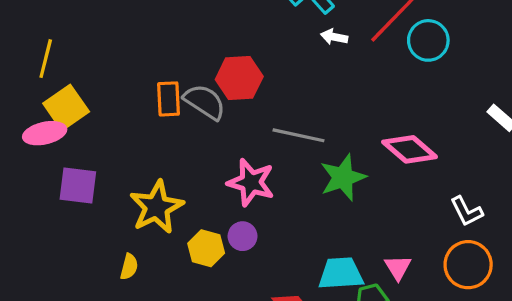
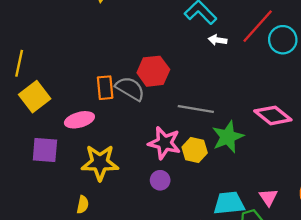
pink ellipse: (45, 133) -> (79, 120), moved
yellow star: (157, 207) -> (100, 163), turned 30
yellow hexagon: (206, 248) -> (195, 150), moved

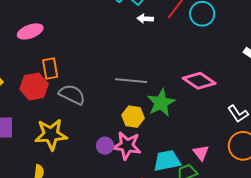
red hexagon: (153, 71) -> (34, 86), moved
gray semicircle: (130, 89) -> (72, 95), moved
pink ellipse: (79, 120) -> (30, 31), moved
pink star: (164, 143) -> (127, 146), moved

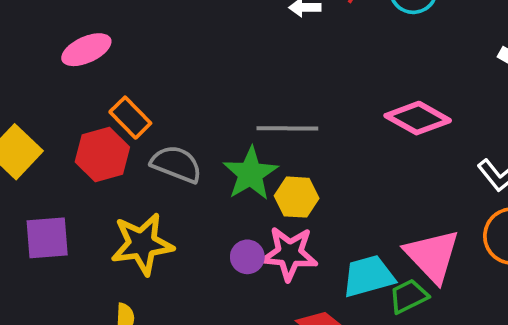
orange rectangle: (50, 68) -> (130, 118), turned -30
green star: (161, 103) -> (250, 174), moved
pink triangle: (201, 153) -> (432, 256), size x1.8

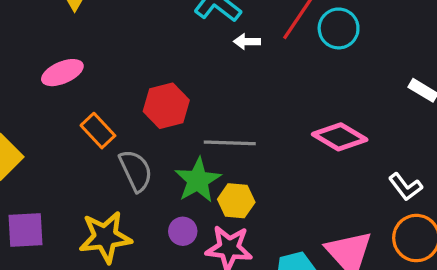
red hexagon: (102, 154) -> (166, 106), moved
gray semicircle: (176, 164) -> (136, 171), turned 42
purple circle: (247, 257) -> (183, 231), moved

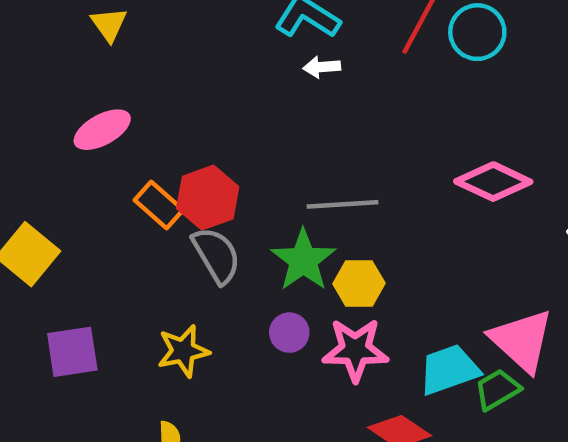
white arrow: (247, 42) -> (322, 67), moved
red hexagon: (166, 106) -> (208, 198), moved
yellow star: (105, 237) -> (183, 351), size x0.7

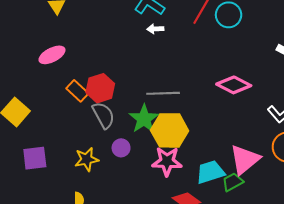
yellow hexagon: (359, 284) -> (170, 130), size x1.6
purple circle: (289, 333) -> (121, 148), moved
pink triangle: (522, 340) -> (245, 159), turned 36

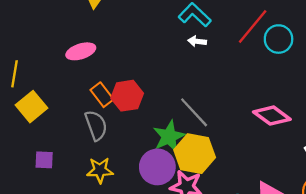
gray line: (163, 93) -> (194, 112), turned 40
gray semicircle: (103, 115) -> (96, 125), moved
purple circle: (121, 148) -> (157, 167), moved, size x1.8
purple square: (35, 158) -> (44, 160), size x0.7

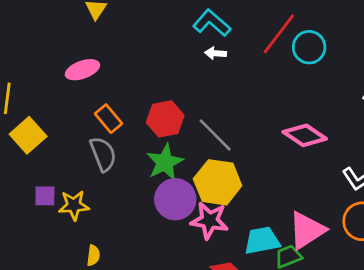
red hexagon: (127, 96) -> (165, 119), moved
green star: (169, 136) -> (165, 162), moved
yellow star: (100, 170) -> (74, 205), moved

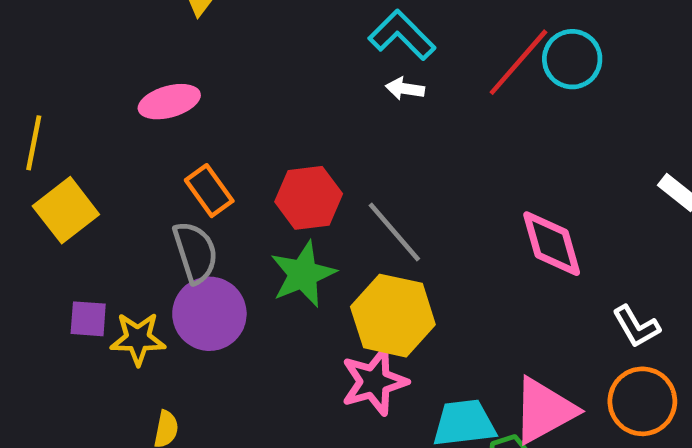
cyan circle: (309, 47) -> (572, 59), moved
pink diamond: (305, 135) -> (552, 244), turned 36
purple circle: (175, 199) -> (209, 314), moved
pink star: (209, 220) -> (374, 382), turned -30

